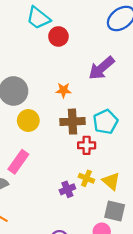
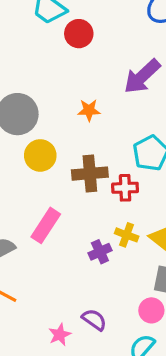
brown cross: (73, 122) -> (90, 174), moved
pink rectangle: (18, 162) -> (46, 225), moved

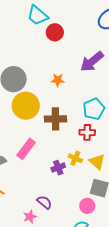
yellow circle: (40, 155) -> (26, 106), size x1.4
red cross: (125, 188) -> (87, 132), moved
purple semicircle: (94, 320) -> (44, 202), moved

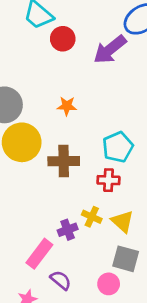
purple arrow: (92, 62) -> (110, 50), moved
pink rectangle: (26, 149) -> (39, 254), moved
purple semicircle: (44, 202) -> (61, 280), moved

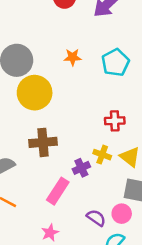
cyan pentagon: (118, 147) -> (116, 62), moved
brown cross: (64, 161) -> (43, 142), moved
purple semicircle: (61, 280) -> (96, 218), moved

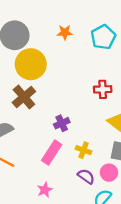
brown cross: (43, 142) -> (24, 97), moved, turned -35
yellow cross: (102, 155) -> (84, 150), moved
purple cross: (81, 168) -> (62, 123), moved

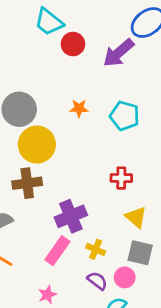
cyan pentagon: (103, 37) -> (125, 116), turned -30
brown cross: (24, 97) -> (27, 183), turned 30
purple cross: (62, 123) -> (71, 216), size x1.6

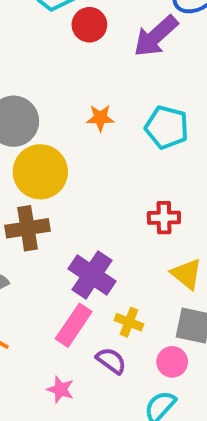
purple cross: (71, 216) -> (92, 275), turned -32
purple semicircle: (97, 281) -> (111, 361), moved
pink star: (47, 295) -> (60, 389), turned -30

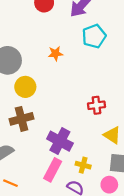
cyan pentagon: (167, 127) -> (94, 36), moved, turned -30
yellow circle: (40, 172) -> (25, 87), size x0.7

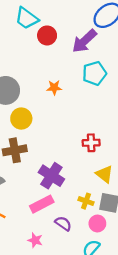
yellow cross: (83, 165) -> (86, 201), moved
pink rectangle: (53, 170) -> (42, 204), turned 30

